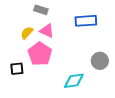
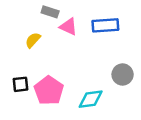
pink triangle: (47, 31) -> (68, 27), moved
pink pentagon: (40, 54) -> (49, 90), moved

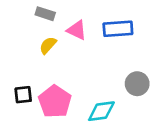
gray rectangle: (50, 12) -> (45, 14), moved
yellow semicircle: (33, 40) -> (48, 45), moved

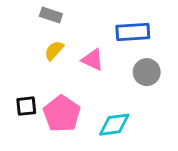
pink triangle: (77, 30) -> (93, 60), moved
gray circle: (137, 84) -> (147, 72), moved

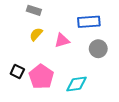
pink triangle: (93, 60) -> (62, 40), turned -42
black square: (26, 106) -> (17, 72), turned 32

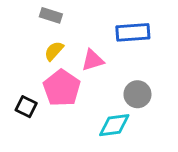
gray circle: (98, 49) -> (137, 94), moved
pink pentagon: (41, 77) -> (62, 88), moved

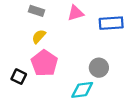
blue rectangle: (133, 32) -> (111, 23), moved
pink triangle: (93, 60) -> (76, 13), moved

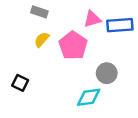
pink triangle: (76, 13) -> (92, 19), moved
pink pentagon: (44, 63) -> (73, 46), moved

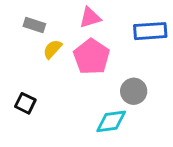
gray rectangle: (39, 12) -> (34, 25), moved
pink triangle: (92, 19) -> (90, 18), moved

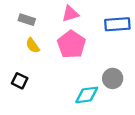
yellow semicircle: (52, 49) -> (33, 45), moved, turned -77
gray circle: (134, 91) -> (113, 78), moved

